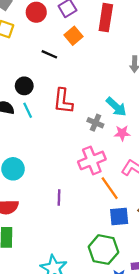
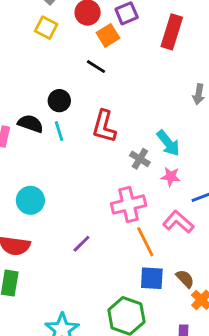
orange square: (73, 36) -> (108, 35), moved
purple line: (59, 197) -> (81, 244), turned 35

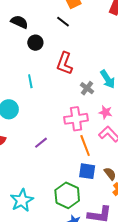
black semicircle: (30, 124) -> (19, 22), moved
cyan line: (59, 131) -> (30, 81), moved
pink star: (171, 177) -> (105, 112), moved

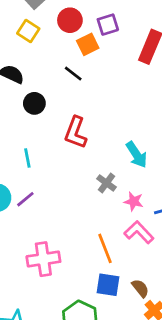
gray cross: (87, 88) -> (106, 183), moved
pink cross: (76, 119) -> (43, 259), moved
purple line: (41, 143) -> (25, 199), moved

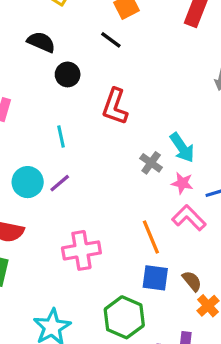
cyan arrow: (137, 155) -> (182, 148), moved

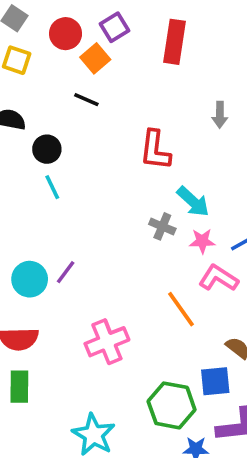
red L-shape: (115, 107) -> (155, 150), moved
cyan line: (61, 136) -> (52, 187), moved
blue square: (155, 278) -> (215, 381), moved

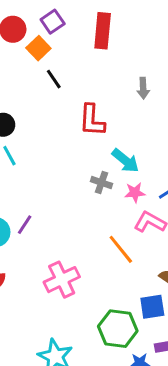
black line: (86, 100) -> (54, 79), moved, turned 36

